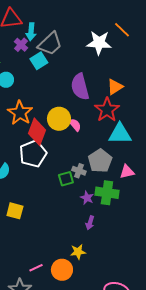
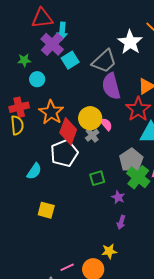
white star: (99, 43) -> (130, 42), turned 30
gray trapezoid: (50, 44) -> (104, 61), moved
purple cross: (21, 45) -> (52, 44), size x1.6
gray cross: (79, 171) -> (92, 135), moved, turned 32
green cross: (107, 193) -> (138, 177), moved, turned 30

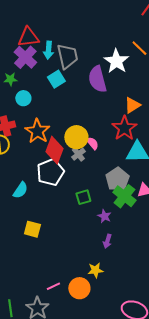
purple cross: (52, 44) -> (25, 57), moved
gray trapezoid: (104, 61) -> (67, 56), moved, turned -60
purple semicircle: (111, 86) -> (97, 79), moved

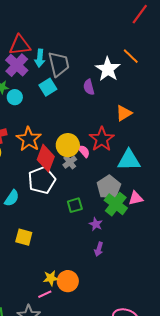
purple semicircle: (97, 79) -> (89, 87), size x0.6
cyan circle: (23, 98) -> (15, 97), moved
red star: (124, 128) -> (102, 139), moved
yellow star: (95, 270) -> (51, 278), moved
orange circle: (79, 288) -> (68, 281), moved

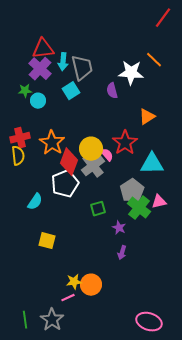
white star: (108, 69) -> (131, 73), turned -30
gray cross: (70, 162) -> (93, 166), size x1.6

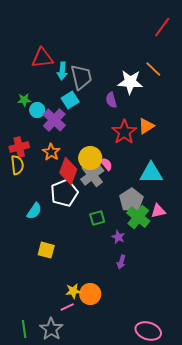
purple cross: (40, 69) -> (54, 120), moved
orange star: (52, 143) -> (51, 152), size x0.7
red star: (125, 143) -> (124, 132), moved

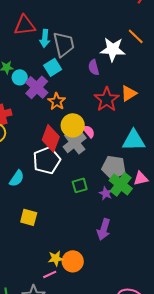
orange star: (51, 152) -> (57, 101), moved
gray pentagon: (131, 200) -> (114, 167), turned -30
purple star: (118, 237) -> (106, 193), moved
purple arrow: (121, 262) -> (104, 229), size x1.5

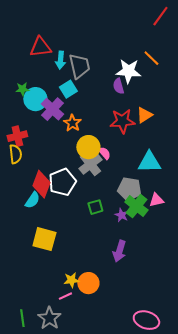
purple semicircle: (94, 67) -> (118, 86), moved
cyan circle: (20, 77) -> (35, 99), size x1.5
red star: (107, 99) -> (122, 121), turned 30
red diamond: (51, 138) -> (41, 184), moved
yellow square: (29, 217) -> (44, 239), size x1.4

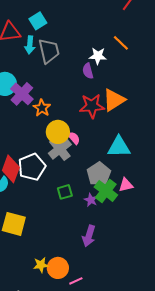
white star: (128, 71) -> (98, 56), size x0.7
cyan square: (68, 89) -> (38, 21), moved
orange triangle: (144, 115) -> (114, 100), size x1.4
gray pentagon: (129, 189) -> (99, 174), turned 30
pink line: (65, 296) -> (76, 281), moved

